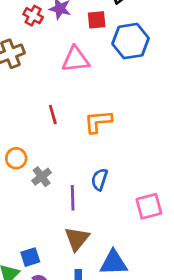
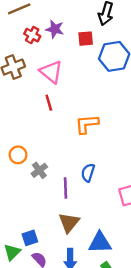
pink triangle: (75, 59) -> (51, 72), moved, turned 45
red line: (53, 114) -> (49, 103), moved

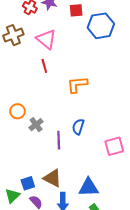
brown triangle: (69, 223) -> (53, 178), moved, turned -42

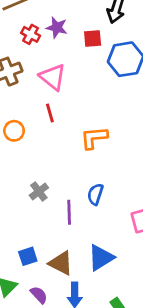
orange circle: (18, 111) -> (14, 131), moved
blue square: (28, 183) -> (28, 256), moved
blue triangle: (89, 187) -> (101, 258), moved, turned -30

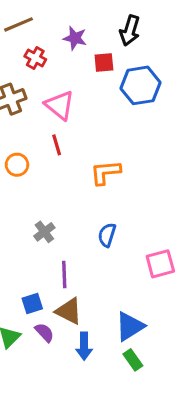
purple star: (57, 27) -> (75, 38), moved
purple line: (69, 212) -> (64, 275), moved
blue triangle: (101, 258) -> (130, 326), moved
purple semicircle: (39, 295) -> (44, 332), moved

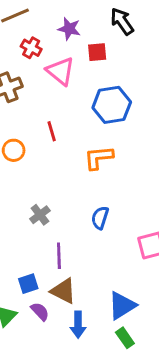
black arrow: (130, 31) -> (122, 21), turned 128
blue hexagon: (141, 85) -> (112, 105), moved
pink triangle: (60, 105) -> (60, 71), moved

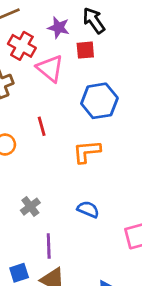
black arrow: (122, 21) -> (94, 20), moved
red cross: (31, 48) -> (22, 46), size x1.4
blue semicircle: (100, 218) -> (88, 209), turned 95

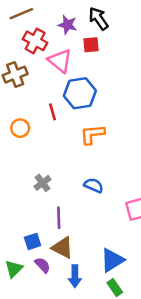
blue hexagon: (99, 101) -> (80, 93), moved

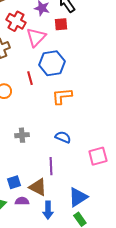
pink triangle: (60, 61) -> (36, 37), turned 35
gray cross: (43, 183) -> (22, 135), turned 32
purple line: (59, 218) -> (51, 166), moved
purple semicircle: (43, 265) -> (22, 201), turned -48

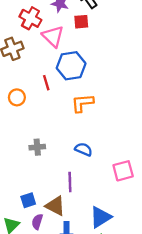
pink triangle: (36, 37) -> (53, 36), turned -30
purple semicircle: (22, 201) -> (37, 222), turned -72

